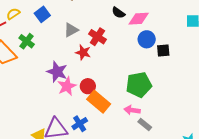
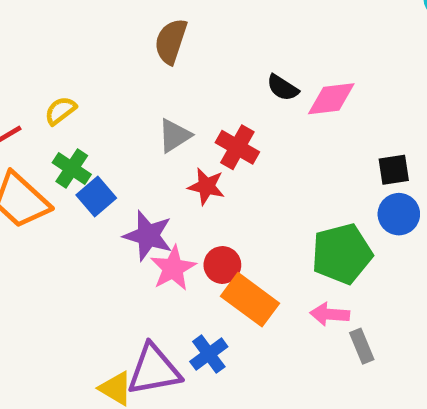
yellow semicircle: (13, 14) -> (60, 111), moved
blue square: (42, 14) -> (96, 197), moved
blue circle: (147, 39) -> (399, 214), moved
gray rectangle: (145, 124) -> (362, 346), turned 32

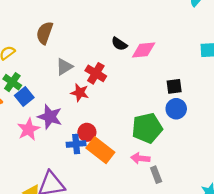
brown semicircle: (171, 41) -> (45, 33), moved
pink star: (173, 268) -> (28, 129), moved
blue cross: (209, 354) -> (76, 144), moved, turned 30

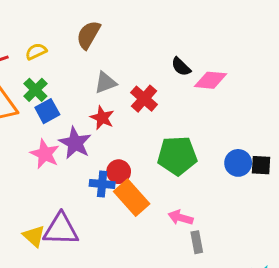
black square: (174, 86) -> (261, 165), moved
red star: (80, 93) -> (102, 118), moved
green pentagon: (147, 128) -> (177, 156), moved
pink star: (28, 129) -> (45, 154), turned -30

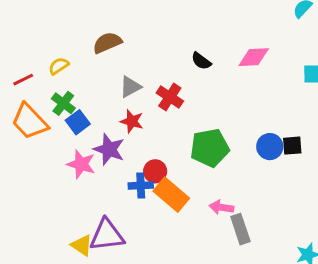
brown semicircle: (88, 35) -> (107, 43), turned 44
pink diamond: (210, 80) -> (254, 57), moved
gray rectangle: (197, 242) -> (240, 229), size x1.4

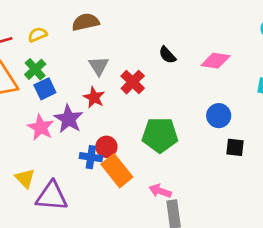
gray triangle: (130, 87) -> (99, 66), turned -45
blue circle: (270, 147) -> (219, 116), moved
yellow triangle: (82, 245) -> (25, 178), moved

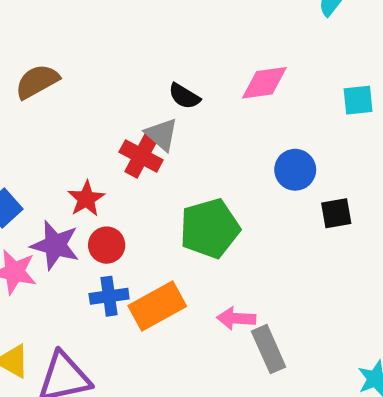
gray triangle: (99, 66) -> (162, 134), moved
red star: (94, 97) -> (86, 199), turned 30
red circle: (106, 147) -> (107, 245), moved
orange rectangle: (117, 171) -> (157, 306), turned -64

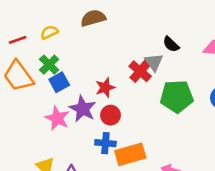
green pentagon: (210, 228) -> (177, 96), moved

